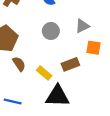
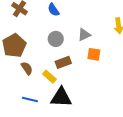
brown rectangle: (70, 64) -> (63, 62), moved
blue line: (13, 101) -> (30, 100), moved

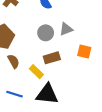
gray triangle: (84, 35) -> (66, 29), moved

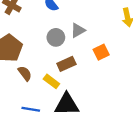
orange square: (84, 52) -> (101, 52), turned -32

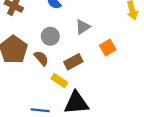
gray circle: (56, 37) -> (50, 36), moved
brown semicircle: (25, 73) -> (41, 58), moved

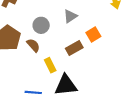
brown rectangle: (73, 62) -> (74, 48), moved
yellow rectangle: (59, 81) -> (50, 65), turned 32

